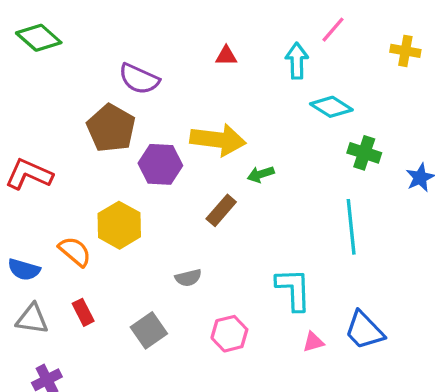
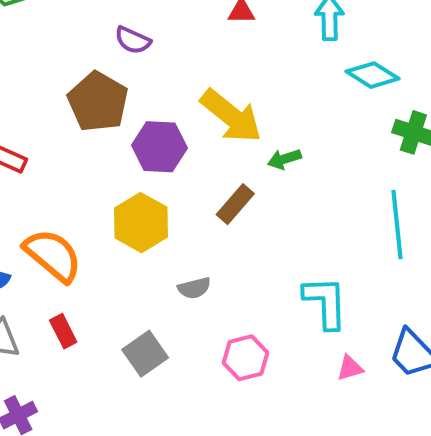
purple semicircle: (139, 79) -> (133, 40), size x0.7
yellow arrow: (218, 140) -> (231, 116), turned 32
yellow hexagon: (119, 225) -> (141, 223), moved
orange semicircle: (75, 252) -> (53, 255), size x1.4

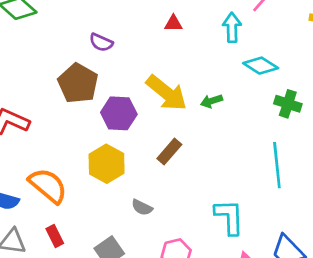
green arrow: (284, 159) -> (212, 101), moved
gray semicircle: (194, 288) -> (142, 207), turned 40

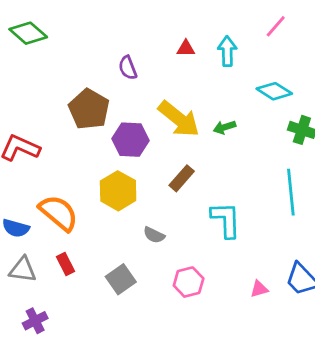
cyan arrow: (232, 27) -> (227, 51), moved
purple semicircle: (101, 42) -> (128, 68), moved, turned 45
cyan L-shape: (229, 217) -> (226, 220), moved

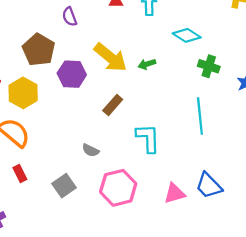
yellow hexagon: (118, 191) -> (23, 93), moved
pink hexagon: (189, 282) -> (118, 188), size x1.5
pink triangle: (259, 289) -> (175, 193), size x1.5

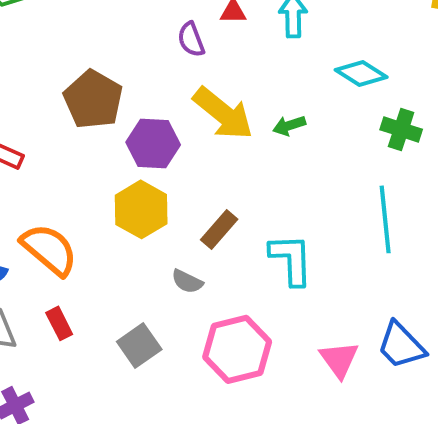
purple semicircle: (70, 17) -> (191, 40), moved
yellow hexagon: (23, 93) -> (141, 209), moved
brown rectangle: (113, 105) -> (219, 229), moved
pink triangle: (175, 193) -> (339, 359), turned -50

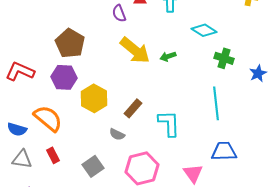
purple hexagon: (153, 143) -> (64, 77), moved
blue trapezoid: (401, 345) -> (224, 151), moved, turned 132

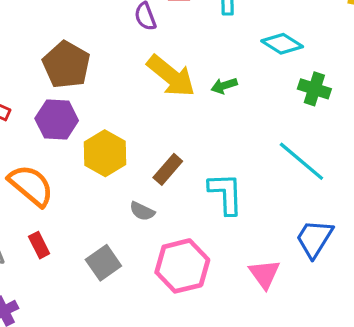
cyan line: (216, 103) -> (301, 161), turned -44
blue trapezoid: (224, 151) -> (314, 239), turned -56

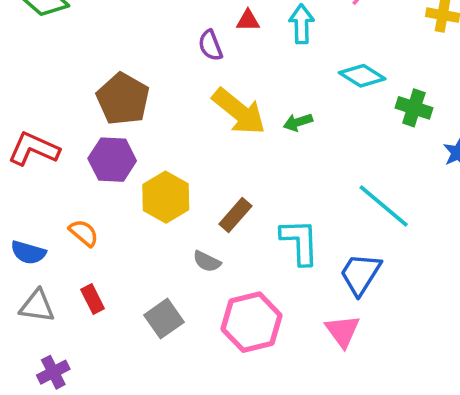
green cross: (314, 89) -> (414, 108), moved
orange semicircle: (31, 185) -> (84, 233), size x0.6
blue trapezoid: (314, 239) -> (360, 274), moved

